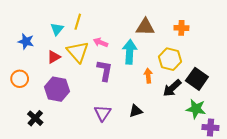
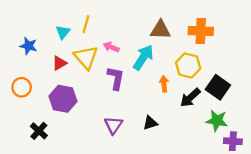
orange cross: (181, 28) -> (201, 31), size x1.5
cyan arrow: (130, 52) -> (143, 57), turned 30

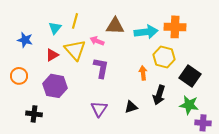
brown triangle: (161, 30) -> (115, 26), moved
cyan arrow: (143, 57) -> (146, 32), moved, turned 50
black arrow: (190, 98) -> (159, 95), moved, turned -30
black cross: (39, 131) -> (34, 114), turned -35

